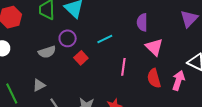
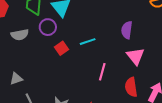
purple circle: (68, 38) -> (48, 27), moved
gray semicircle: (47, 52) -> (20, 35), moved
red square: (81, 58) -> (62, 48), moved

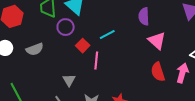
gray semicircle: (20, 35) -> (35, 49), moved
pink line: (102, 72) -> (96, 61), moved
gray triangle: (16, 79) -> (69, 80), moved, turned -32

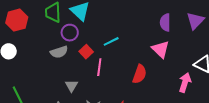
purple semicircle: (144, 16) -> (165, 22), moved
gray semicircle: (35, 49) -> (59, 52), moved
red semicircle: (158, 72) -> (139, 74), moved, turned -144

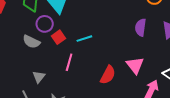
pink triangle: (161, 49) -> (135, 65), moved
gray semicircle: (59, 52) -> (31, 42), turned 36
red square: (86, 52) -> (58, 37), moved

